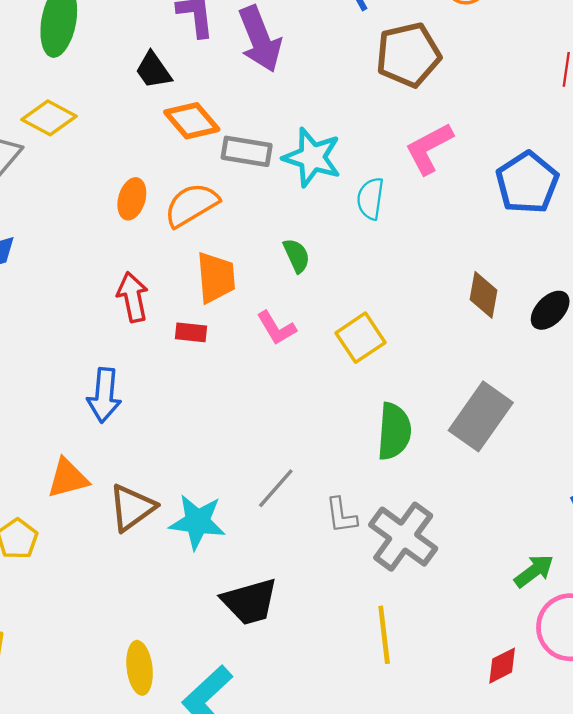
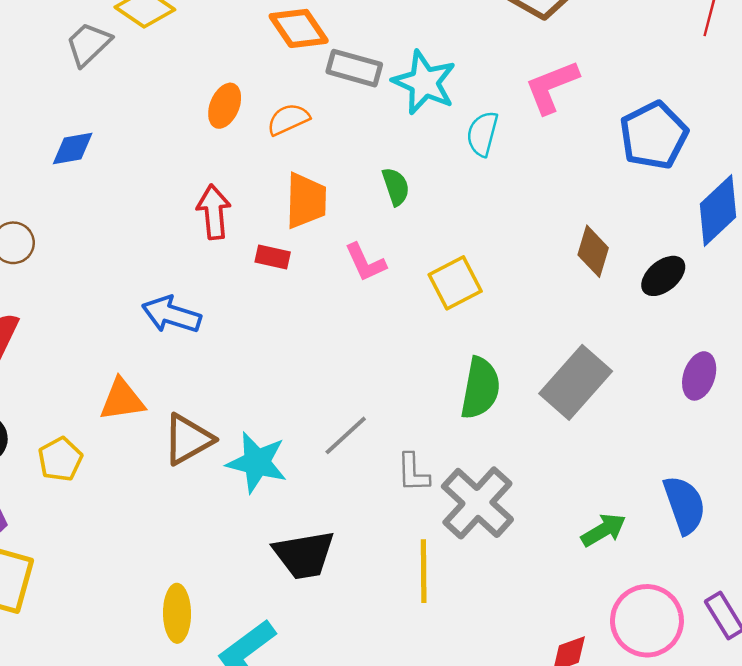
orange semicircle: (191, 205) -> (288, 119), size x0.7
blue arrow: (104, 395) -> (171, 315), turned 96
green arrow: (534, 571) -> (604, 530), moved
yellow line: (384, 635) -> (424, 571), moved

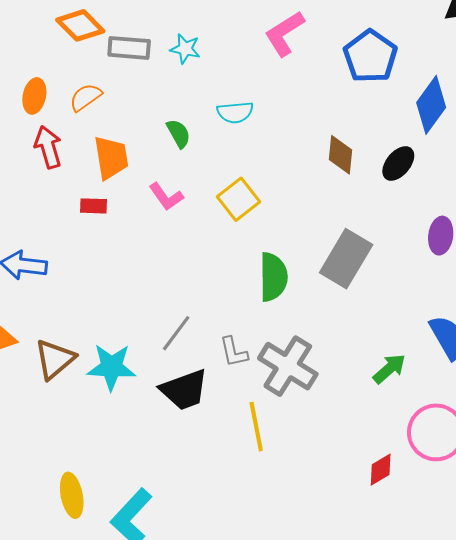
cyan star: (424, 82) -> (185, 49), size x0.6
cyan semicircle: (482, 134) -> (235, 112), moved, turned -99
red arrow: (214, 212) -> (48, 147), moved
black trapezoid: (304, 555) -> (184, 390), moved

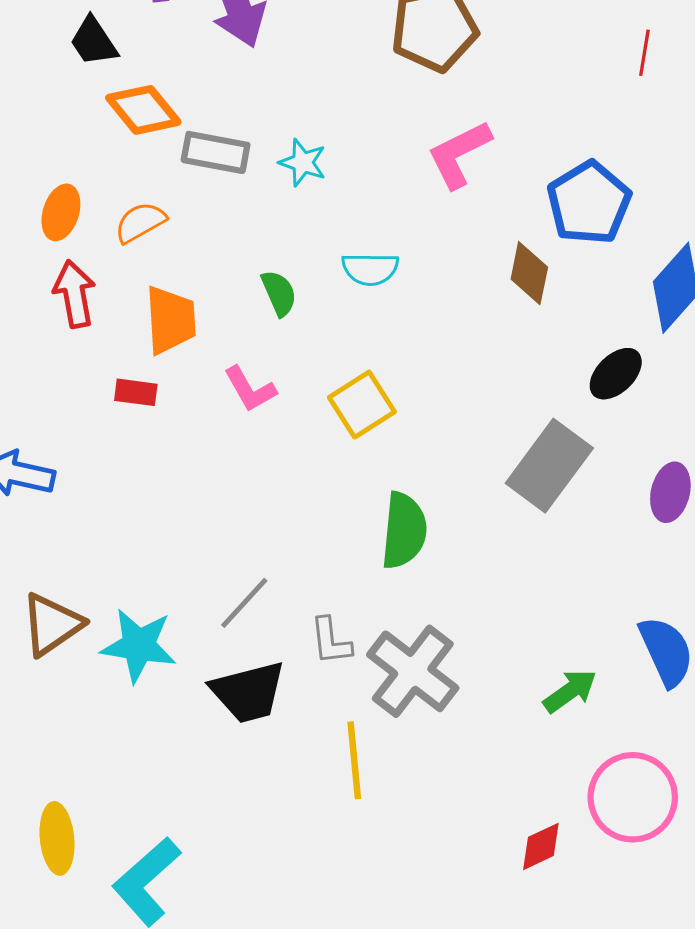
brown diamond: (340, 155) -> (529, 273), moved
gray rectangle: (346, 259) -> (549, 466), moved

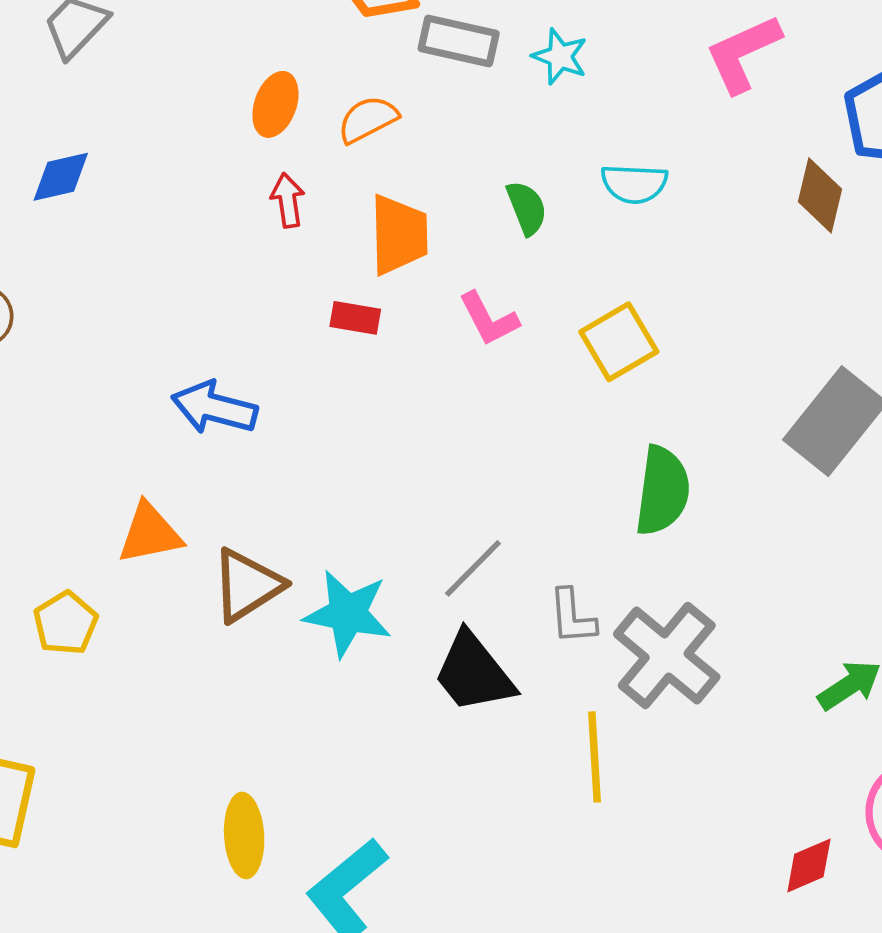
red arrow: (74, 294) -> (288, 200), size x0.7
black trapezoid: (248, 692) -> (474, 673), turned 64

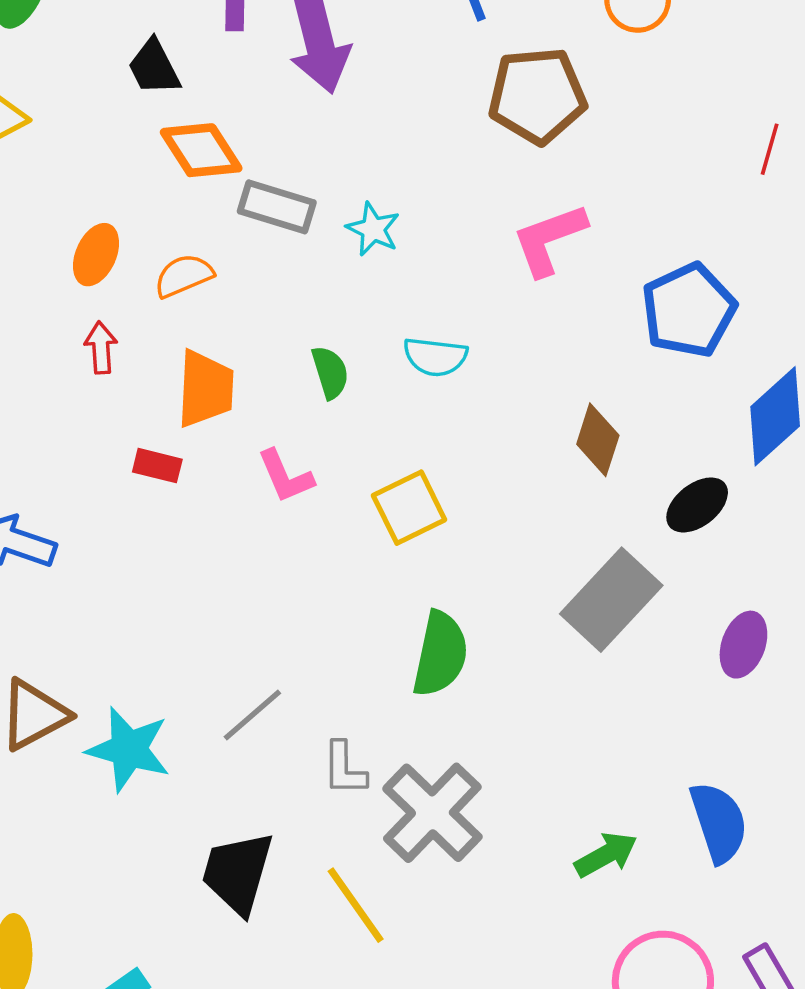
brown diamond: (820, 195) -> (598, 440), moved
black trapezoid: (474, 673) -> (238, 873), moved, turned 50
yellow line: (595, 757) -> (356, 905), turned -36

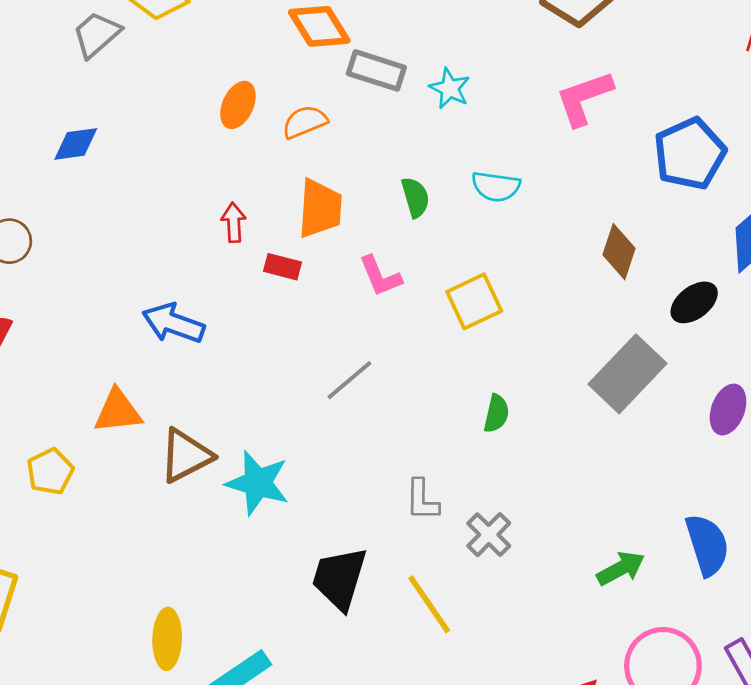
red arrow: (101, 348) -> (234, 222), moved
green semicircle: (440, 654) -> (496, 413), size x0.6
gray line: (252, 715) -> (349, 380), moved
gray cross: (432, 813) -> (489, 535), size x0.6

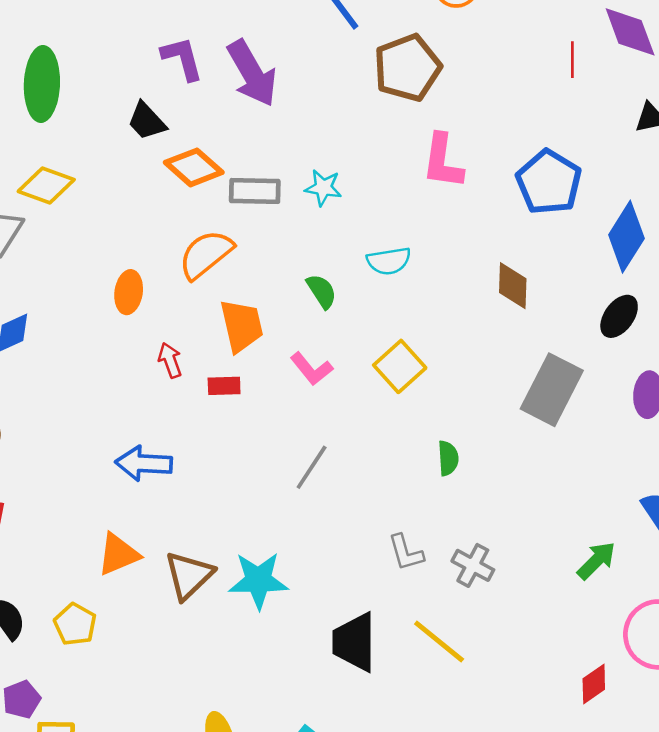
pink L-shape: (584, 98) -> (443, 161), turned -46
orange ellipse: (238, 105) -> (129, 292), moved
orange semicircle: (305, 122) -> (206, 254), size x1.4
black ellipse: (694, 302) -> (619, 316), moved

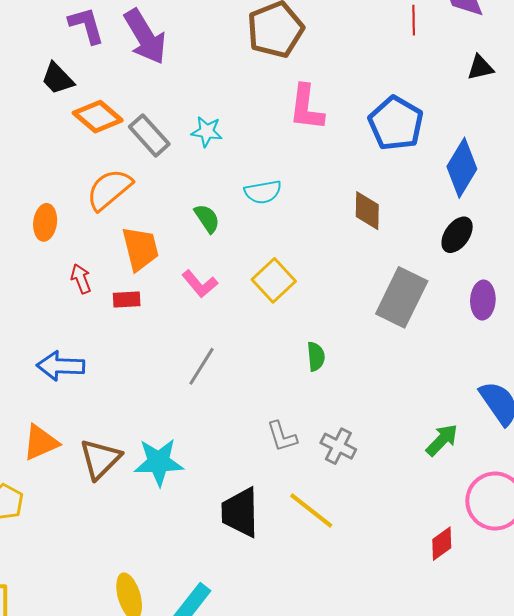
gray rectangle: (255, 191) -> (149, 135), turned 48

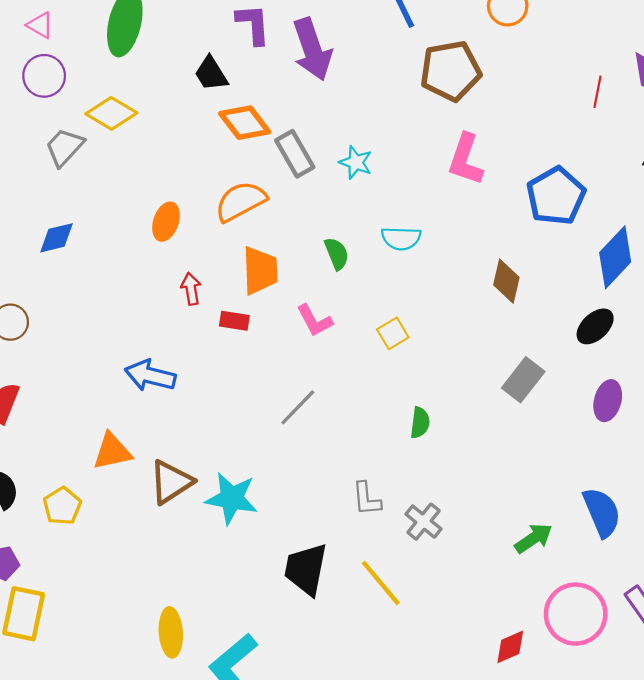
yellow square: (274, 280) -> (393, 333), size x0.7
gray rectangle: (402, 297) -> (523, 380), size x0.7

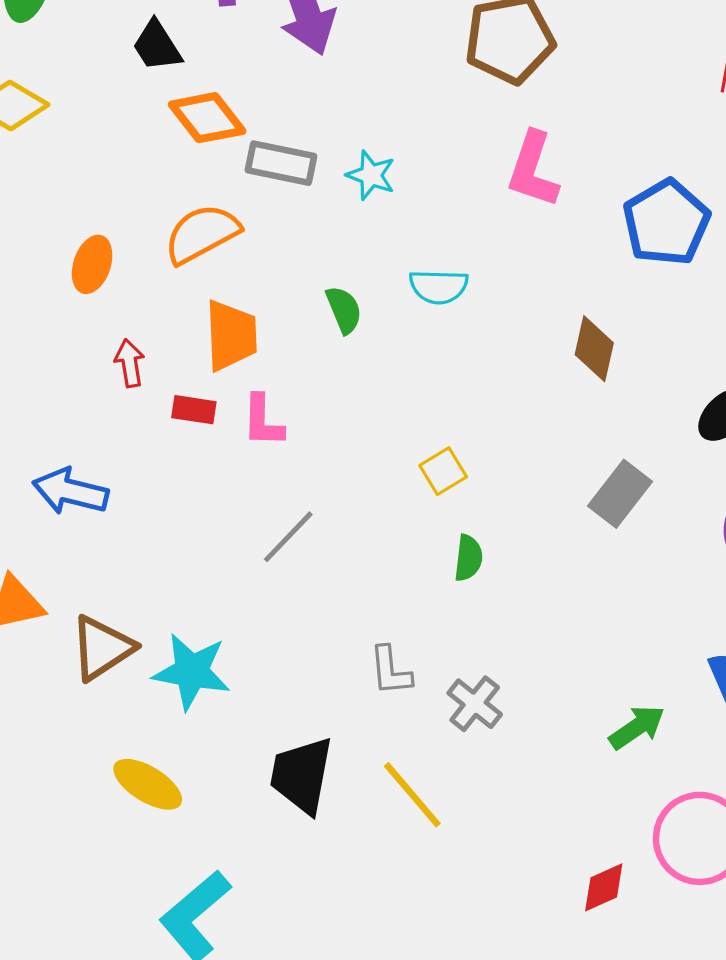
gray rectangle: (295, 154) -> (281, 163), turned -48
pink L-shape: (314, 321) -> (263, 421), moved, turned 30
yellow square: (393, 333) -> (443, 471), moved
yellow ellipse: (171, 632) -> (148, 784), moved, turned -54

